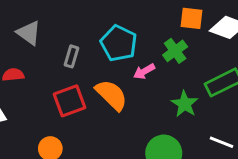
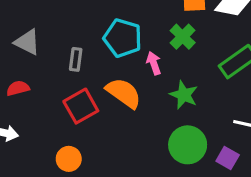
pink arrow: (144, 71) -> (154, 63), turned 110
green star: (185, 104) -> (184, 95), moved

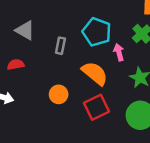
red square: (81, 106) -> (96, 107), moved
orange circle: (69, 159) -> (59, 94), moved

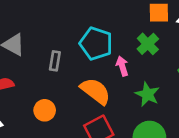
orange circle: (59, 94) -> (45, 110), moved

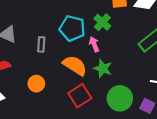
green cross: (148, 44) -> (102, 22), moved
green star: (147, 94) -> (103, 69), moved

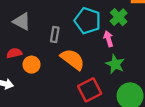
orange semicircle: (75, 65) -> (73, 59), moved
orange circle: (36, 84) -> (32, 65), moved

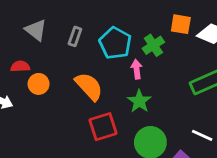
gray rectangle: (55, 35) -> (75, 36), moved

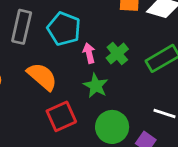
gray rectangle: (75, 36) -> (22, 27), size x1.6
green cross: (153, 45) -> (117, 54), moved

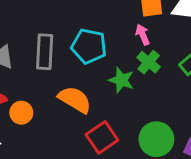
pink arrow: (89, 53) -> (143, 35), moved
green star: (96, 86) -> (121, 80), moved

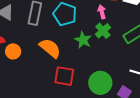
red square: (102, 137) -> (64, 76), turned 35

